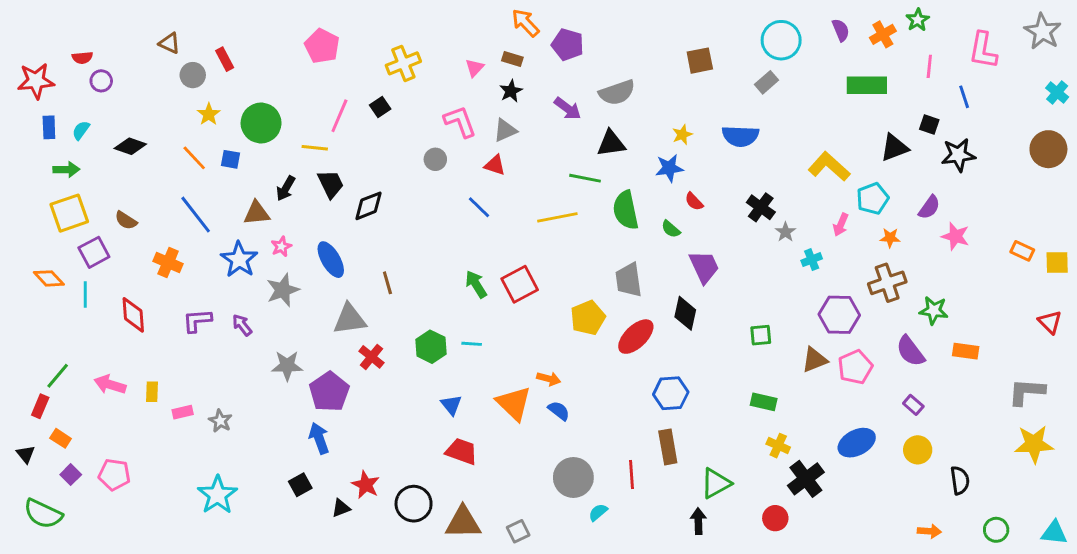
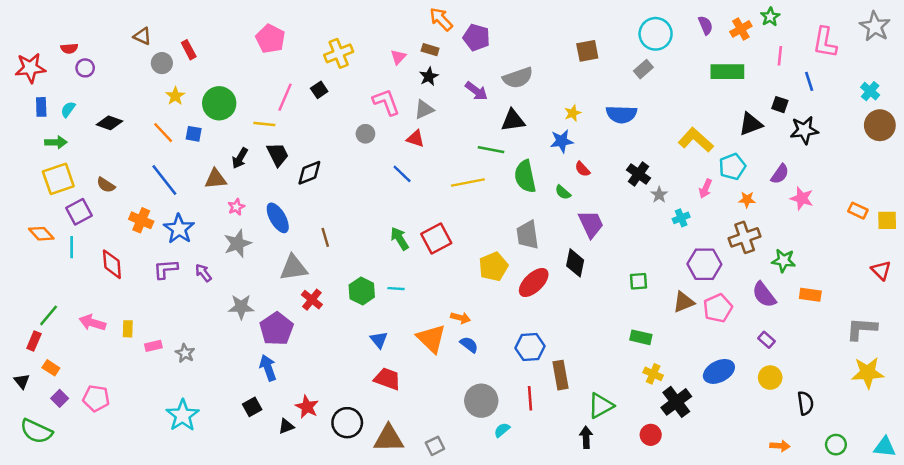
cyan cross: (1057, 92) -> (870, 91), moved
blue star: (239, 260) -> (179, 229), moved
blue hexagon: (671, 393) -> (530, 347), moved

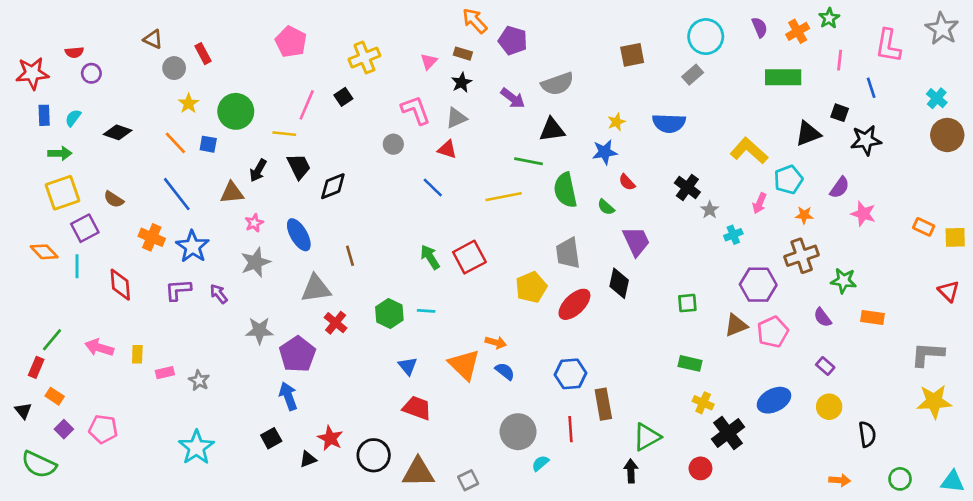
purple semicircle: (764, 295) -> (823, 317), size x0.7

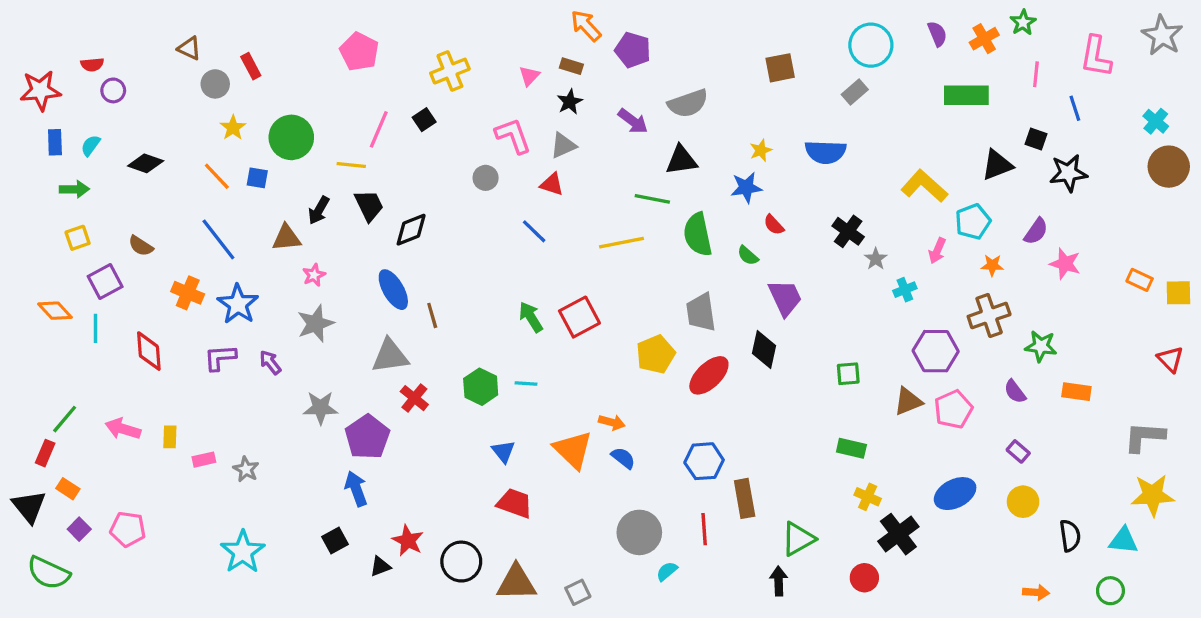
yellow square: (62, 193) -> (78, 238), size x0.6
blue ellipse: (299, 235) -> (393, 290), moved
black triangle: (23, 411) -> (29, 507), size x1.6
cyan triangle: (953, 482) -> (1123, 541), moved

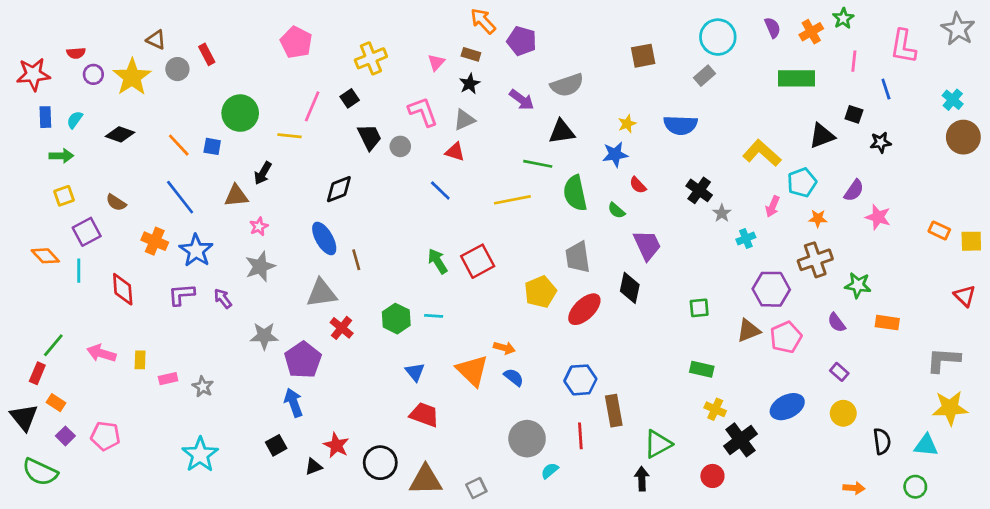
yellow star: (233, 128) -> (132, 77), moved, size x1.8
black star: (1068, 173) -> (881, 142), size x0.7
black trapezoid: (369, 205) -> (370, 137), moved

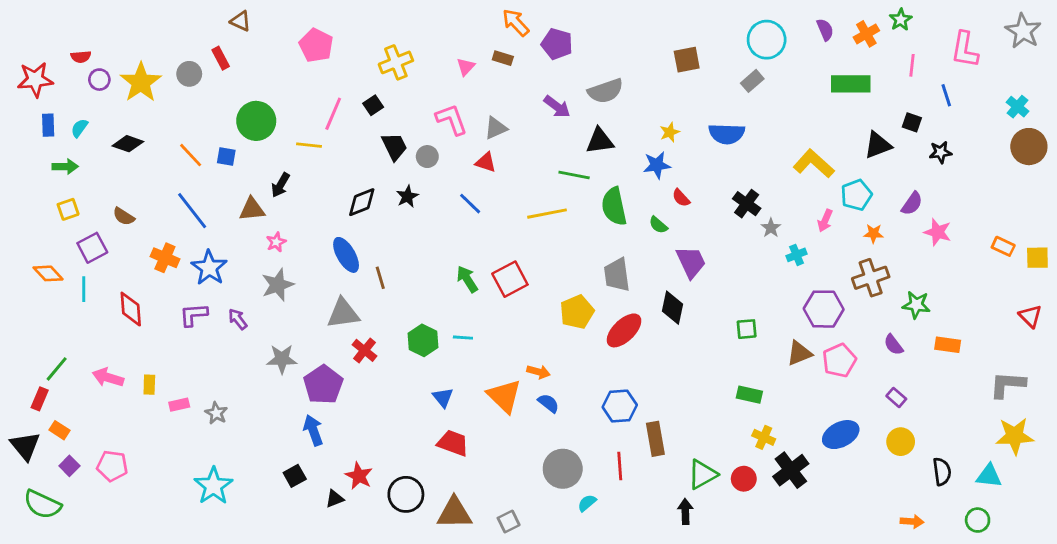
brown triangle: (156, 40) -> (241, 21), moved
black star: (470, 84) -> (407, 196), moved
red circle: (712, 476) -> (744, 479), moved

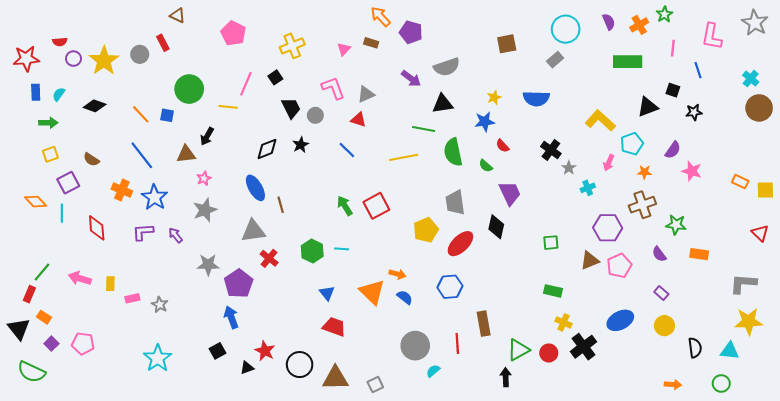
blue hexagon: (620, 406) -> (450, 287), moved

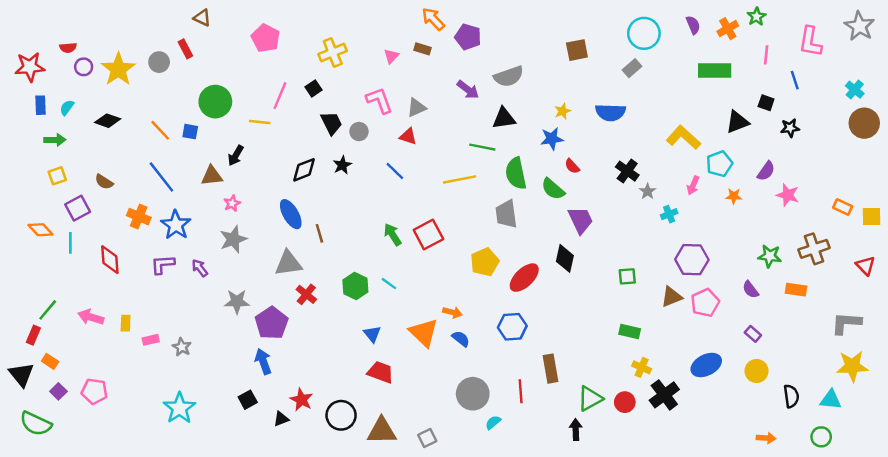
green semicircle: (486, 166) -> (553, 189), size x1.5
gray trapezoid: (455, 203) -> (506, 214), moved
brown cross: (642, 205) -> (814, 249), moved
cyan line: (342, 249) -> (389, 284), turned 32

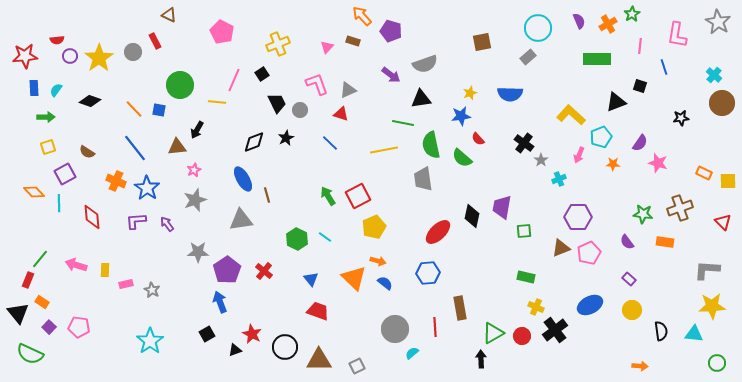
black star: (790, 128) -> (681, 118), moved
purple trapezoid: (580, 220) -> (502, 207), moved, turned -145
yellow pentagon: (485, 262) -> (374, 227), moved
red cross: (306, 294) -> (264, 271), moved
green circle: (821, 437) -> (717, 363), moved

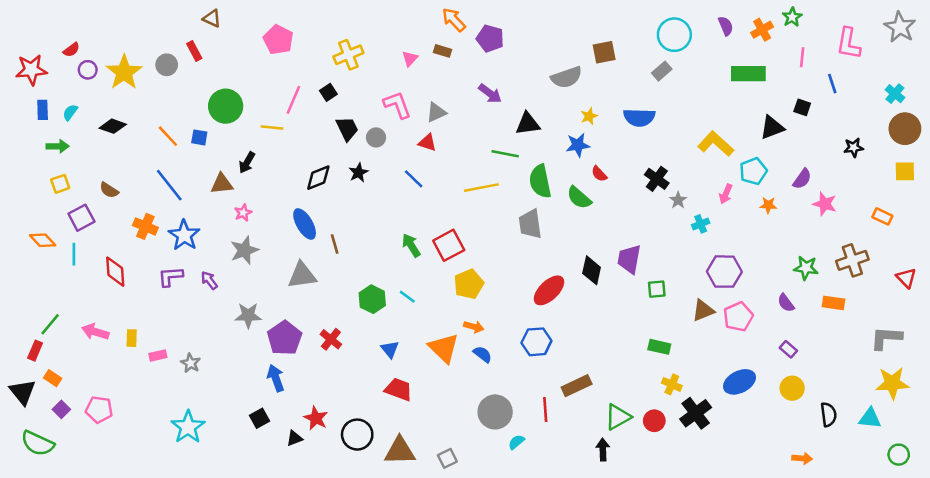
red semicircle: (57, 40) -> (71, 50), turned -32
gray semicircle: (425, 64) -> (567, 77), moved
yellow square: (728, 181) -> (905, 171), moved
brown rectangle: (460, 308) -> (577, 386), turned 75

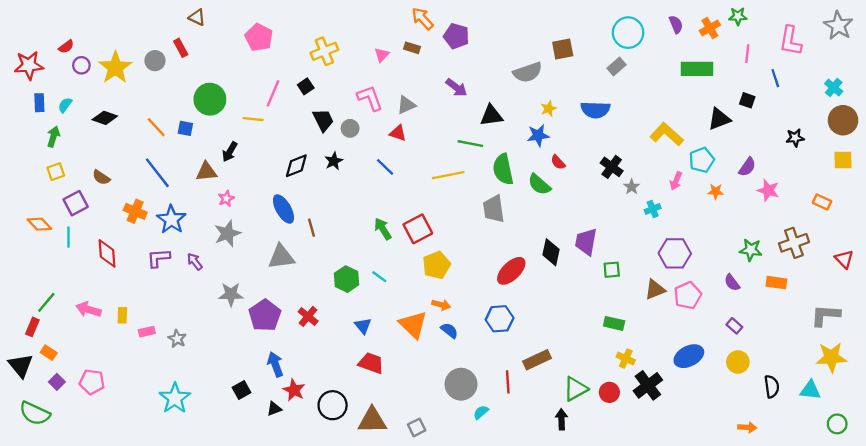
green star: (792, 17) -> (738, 16), turned 30
green arrow: (58, 146) -> (53, 137), turned -72
blue arrow: (276, 378) -> (275, 364), moved

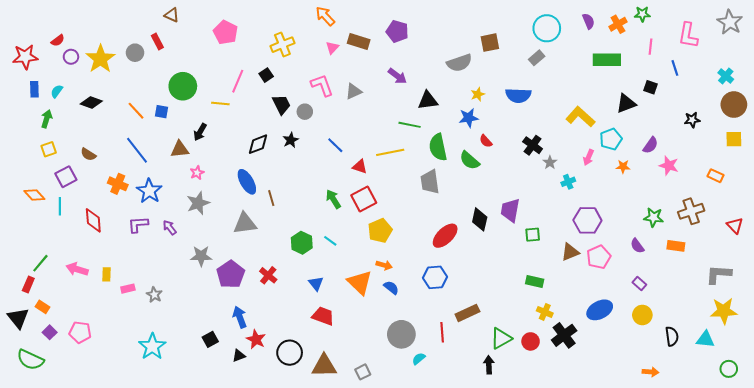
orange arrow: (422, 19) -> (325, 16), moved
brown rectangle: (412, 48) -> (359, 41), size x1.5
red triangle: (398, 133) -> (360, 167), moved

